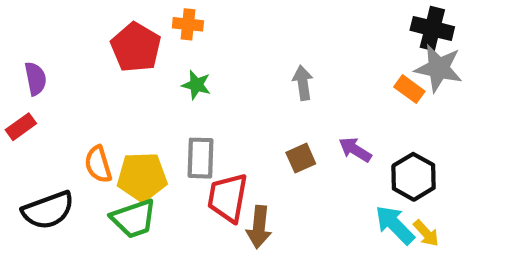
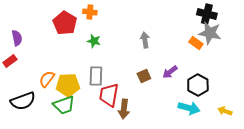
purple arrow: (355, 150) -> (170, 72), turned -70
orange semicircle: (98, 164) -> (47, 79), turned 54
cyan arrow: (395, 225) -> (189, 108), turned 150
yellow arrow: (426, 233) -> (225, 111), moved, turned 152

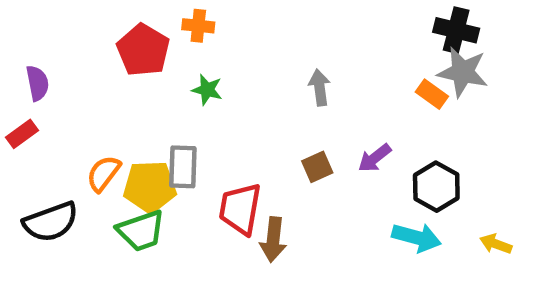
gray rectangle: (96, 76) -> (183, 167), moved

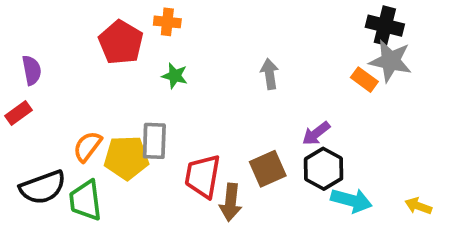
brown square: (317, 167) -> (268, 169), moved, size x1.4
black hexagon: (436, 187) -> (324, 169), moved
green trapezoid: (141, 231) -> (86, 200), moved, turned 102

